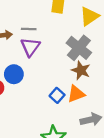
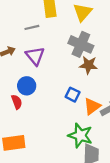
gray line: (29, 29) -> (32, 27), moved
orange triangle: (76, 94) -> (92, 106), moved

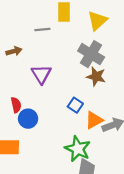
purple triangle: (35, 56) -> (41, 74), moved
blue circle: (27, 86) -> (28, 119), moved

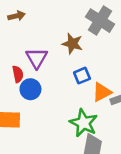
purple triangle: (41, 74) -> (37, 58), moved
brown star: (96, 77) -> (72, 44), moved
blue square: (75, 105) -> (82, 76), turned 32

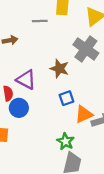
purple triangle: (37, 58) -> (26, 80), turned -35
green star: (84, 123) -> (66, 141), size x0.7

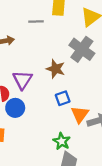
purple triangle: (26, 80) -> (22, 80), turned 35
orange triangle: (84, 114) -> (80, 114), turned -30

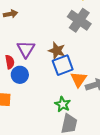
brown star: (56, 69) -> (57, 51), moved
blue square: (63, 98) -> (63, 65), size x1.5

